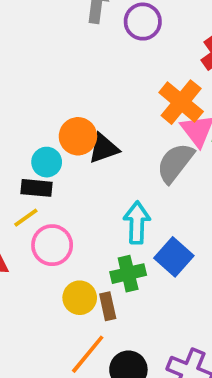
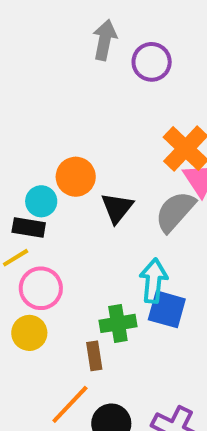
black triangle: (104, 148) -> (117, 208), moved, turned -36
cyan arrow: (137, 223) -> (153, 281), moved
blue square: (174, 257) -> (167, 309), turned -30
yellow circle: (80, 298) -> (29, 333), moved

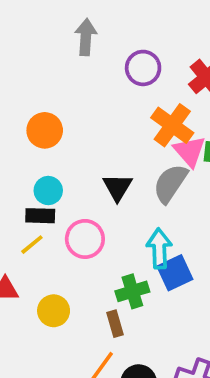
purple circle: (152, 62) -> (143, 68), moved
orange circle: (76, 177) -> (45, 130), moved
pink circle: (41, 288) -> (85, 239), moved
blue square: (167, 309) -> (175, 273), turned -33

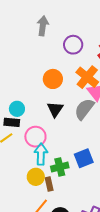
orange circle: (45, 130) -> (53, 79), moved
cyan arrow: (159, 249) -> (41, 154), moved
yellow circle: (54, 311) -> (36, 177), moved

